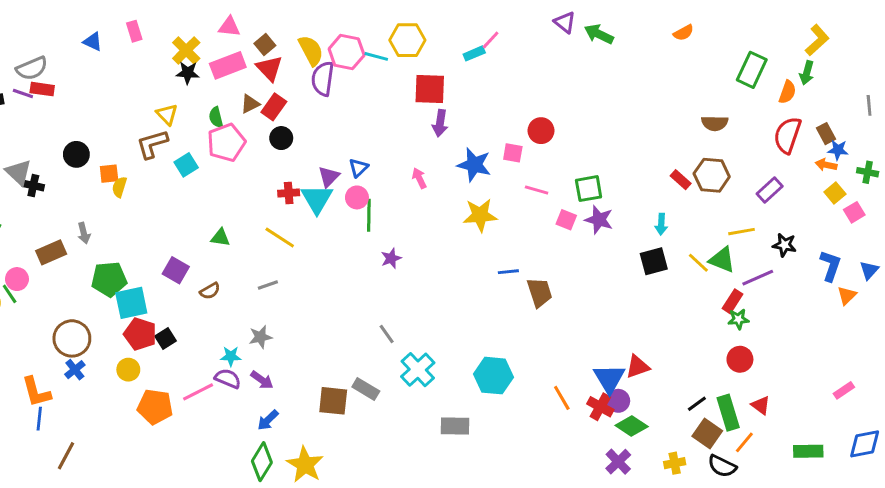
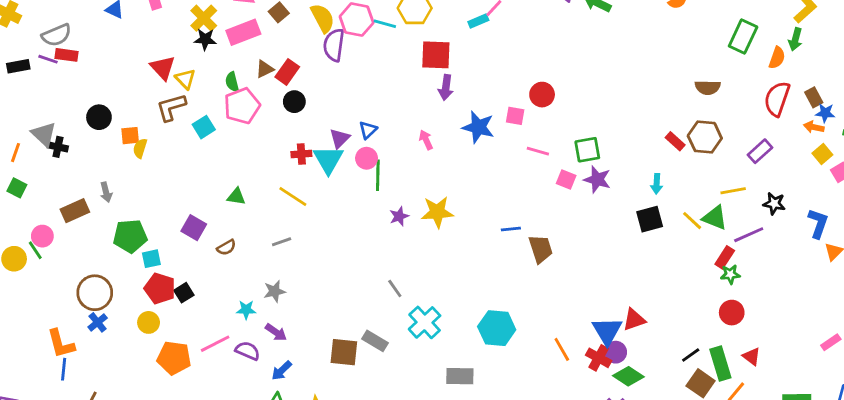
red triangle: (269, 68) -> (163, 68), moved
yellow star: (480, 215) -> (437, 212), moved
cyan square: (131, 303) -> (151, 259), size x0.6
purple semicircle: (228, 379) -> (248, 351), moved

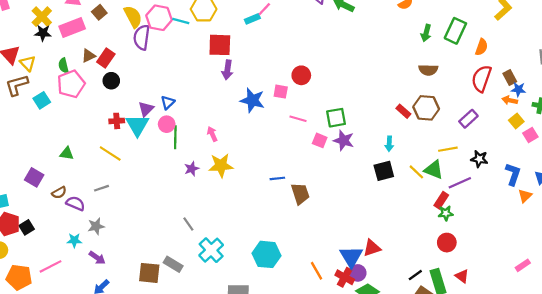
green arrow: (795, 39) -> (426, 33), moved
pink arrow: (426, 140) -> (212, 134), moved
purple semicircle: (248, 351) -> (75, 203), moved

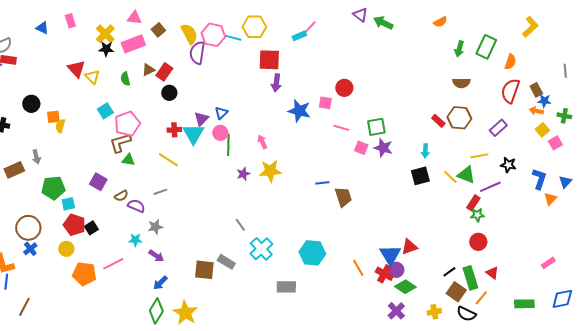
pink pentagon: (71, 84) -> (127, 124), moved
brown L-shape: (17, 85) -> (120, 143), moved

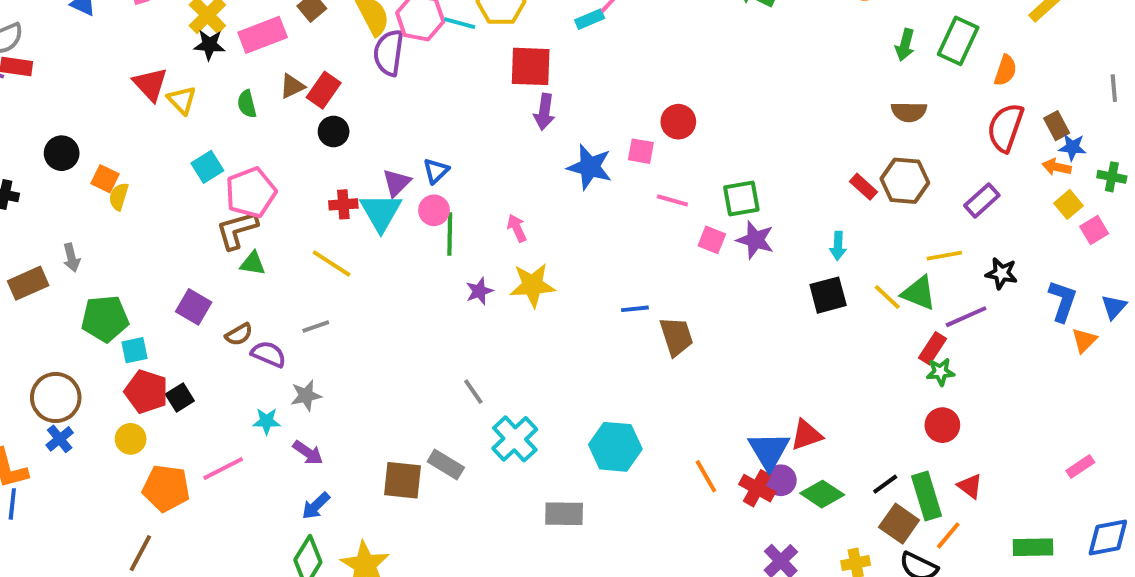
orange square: (53, 117) -> (105, 179), turned 32
green diamond: (405, 287) -> (822, 494), moved
brown line: (24, 307) -> (140, 553), moved

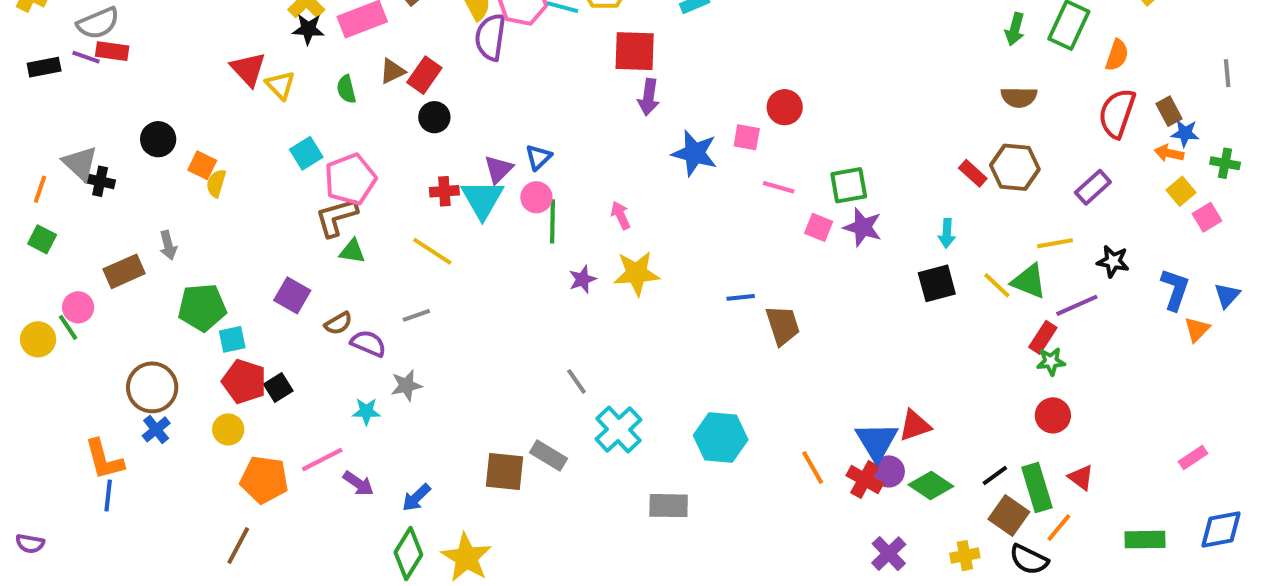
purple arrow: (308, 453) -> (358, 484), moved

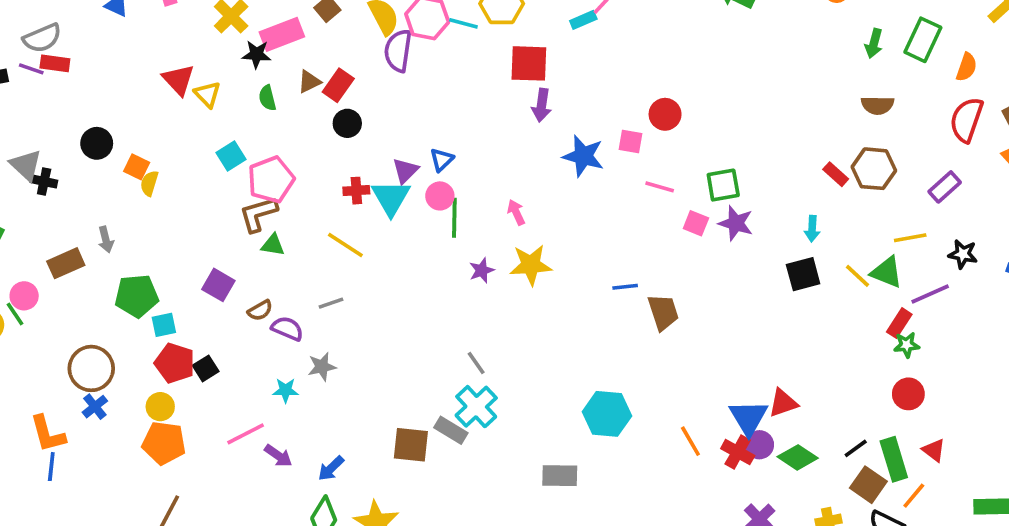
black star: (308, 29) -> (256, 54), moved
cyan cross: (619, 429) -> (476, 407), moved
orange pentagon: (264, 479) -> (164, 443), moved

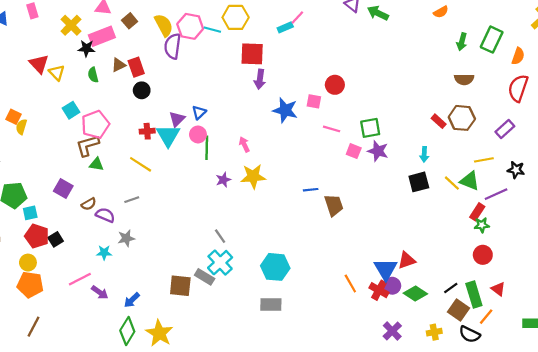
red rectangle: (338, 85) -> (136, 67), turned -54
cyan hexagon: (607, 414) -> (275, 267), moved

